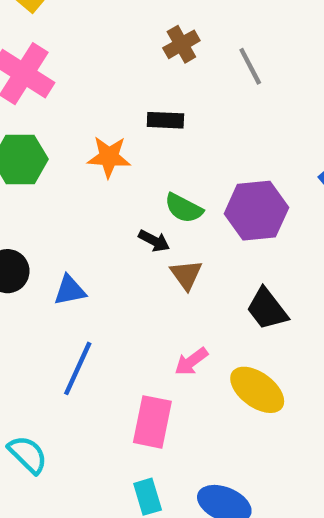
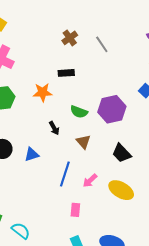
black arrow: (154, 241) -> (54, 128), moved, turned 40
blue line: (78, 368) -> (65, 174), moved
pink rectangle: (152, 422) -> (75, 210), size x0.6

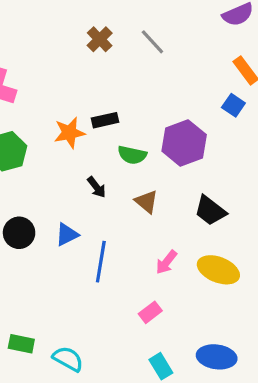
black rectangle: (66, 73) -> (105, 120), moved
blue line: (65, 174) -> (101, 262), moved
pink rectangle: (75, 210) -> (150, 312), turned 56

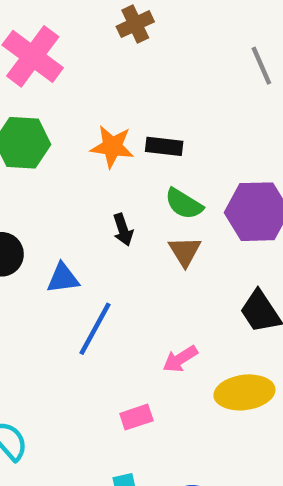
brown cross: (100, 39) -> (135, 24), moved
brown triangle: (146, 202) -> (185, 251), moved
yellow ellipse: (218, 270) -> (244, 392), turned -48

